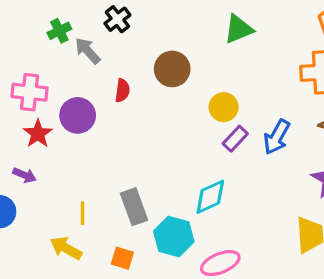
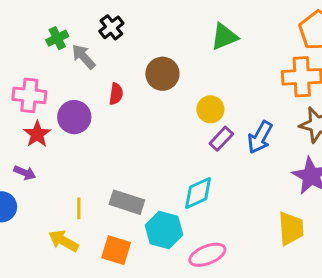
gray rectangle: (134, 207) -> (127, 202), turned -52
orange square: (122, 258) -> (116, 250), size x1.4

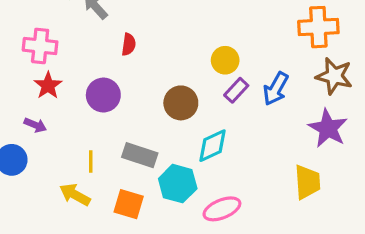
brown circle: (162, 74) -> (181, 103), moved
purple circle: (74, 117) -> (103, 95), moved

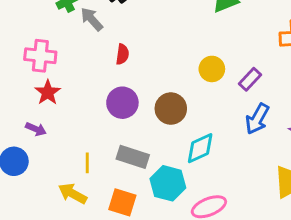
blue arrow: (276, 89) -> (257, 119), moved
purple rectangle: (236, 90) -> (250, 79), moved
purple circle: (103, 95) -> (122, 103), moved

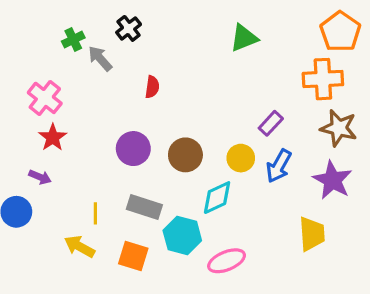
red semicircle: (122, 54) -> (152, 87), moved
pink cross: (40, 56) -> (45, 98), turned 32
yellow circle: (212, 69) -> (241, 158), moved

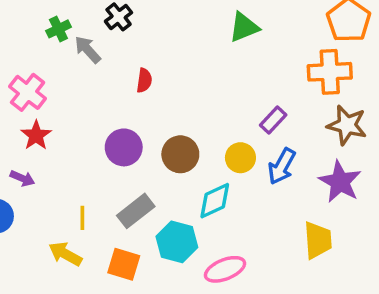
gray rectangle: (144, 207) -> (136, 211), turned -56

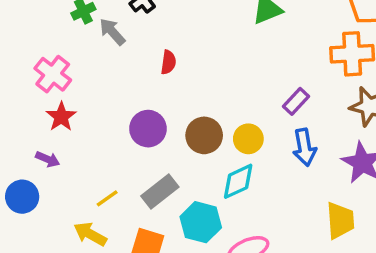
yellow circle: (240, 158) -> (248, 139), moved
blue arrow: (282, 166) -> (304, 147), turned -39
yellow line: (82, 218) -> (107, 198), turned 55

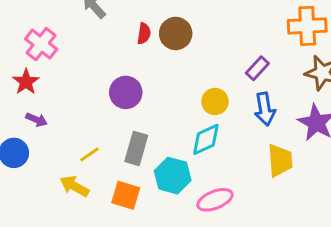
red star: (61, 117) -> (26, 82), moved
brown circle: (204, 135) -> (176, 33), moved
gray rectangle: (160, 192) -> (136, 148), turned -36
yellow trapezoid: (340, 220) -> (280, 160), moved

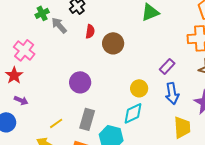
red semicircle: (144, 33) -> (90, 31), moved

